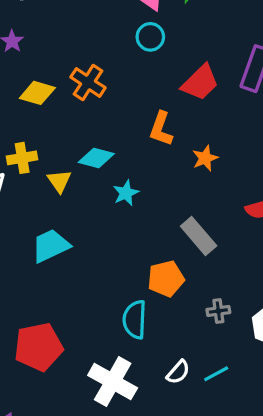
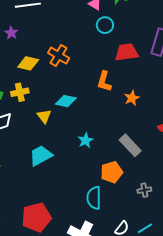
cyan circle: (150, 37) -> (105, 25), moved
red trapezoid: (200, 83) -> (127, 52), turned -140
yellow cross: (22, 158) -> (20, 92), moved
cyan star: (126, 193) -> (86, 140), moved

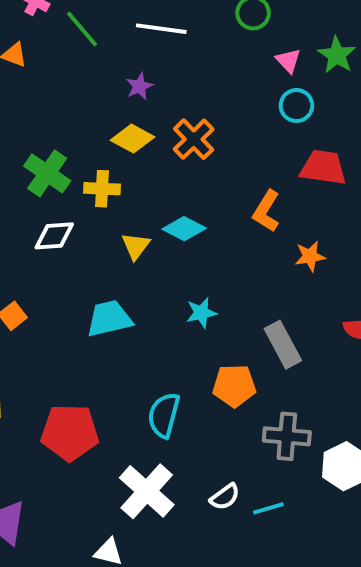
purple star: (11, 33) -> (139, 86), moved
gray cross: (144, 190) -> (287, 436), size x1.6
cyan semicircle: (94, 198) -> (164, 415), moved

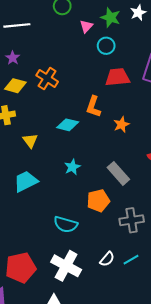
pink triangle: (288, 61) -> (86, 26), turned 40
cyan circle: (296, 106) -> (106, 46), moved
cyan diamond: (184, 229) -> (68, 125), moved
cyan semicircle: (164, 415) -> (66, 224), turned -75
red pentagon: (70, 432) -> (21, 268), moved

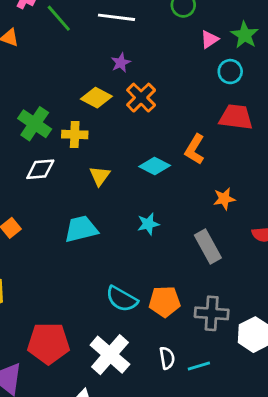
purple star: (13, 58) -> (121, 63), moved
orange star: (121, 125) -> (224, 199), moved
orange pentagon: (98, 201) -> (165, 301), moved
white semicircle: (107, 259) -> (167, 358), turned -63

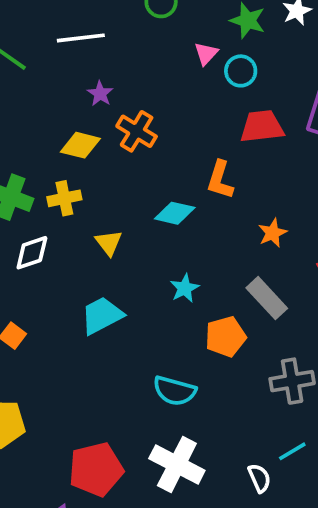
pink triangle: (209, 39) -> (206, 53), moved
orange pentagon: (165, 301) -> (226, 337), moved
white semicircle: (167, 358) -> (259, 478), moved

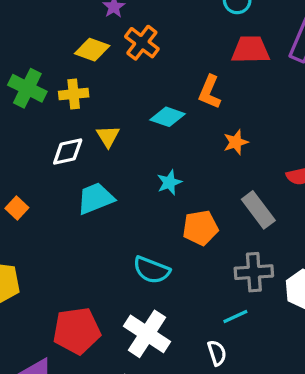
orange star: (273, 233) -> (236, 142), moved
white diamond: (32, 253) -> (68, 151), moved
gray rectangle: (267, 298) -> (258, 210), moved
cyan line: (292, 451) -> (235, 317), moved

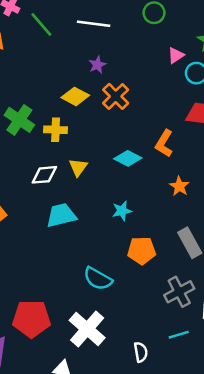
orange star: (236, 142) -> (179, 186), turned -30
gray cross: (254, 272) -> (179, 292), turned -32
cyan line: (235, 317) -> (179, 335), moved

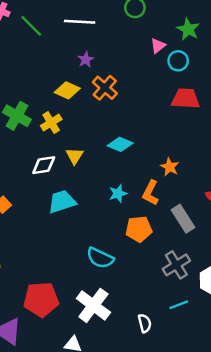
yellow cross: (56, 130) -> (51, 123), turned -30
orange L-shape: (164, 143) -> (150, 193), moved

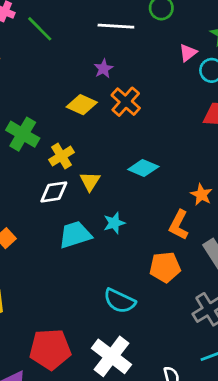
white line: (80, 22) -> (116, 26), moved
yellow cross: (51, 123) -> (61, 156), moved
cyan star: (118, 193) -> (114, 223), moved

